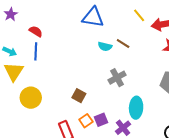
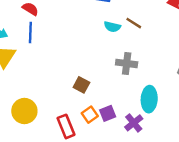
gray cross: (117, 78) -> (127, 63), turned 36
yellow circle: (31, 98) -> (24, 111), moved

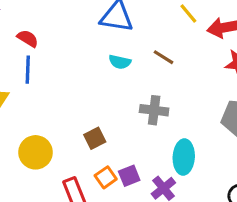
cyan semicircle: (112, 27) -> (120, 62), moved
brown square: (81, 85) -> (95, 138), turned 35
yellow circle: (24, 111) -> (36, 152), moved

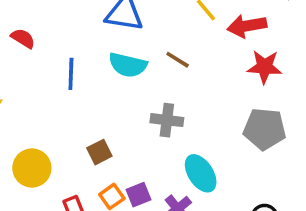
cyan semicircle: (120, 62) -> (128, 65), size x1.5
blue line: (28, 70) -> (71, 74), moved
cyan ellipse: (184, 157) -> (201, 173), turned -36

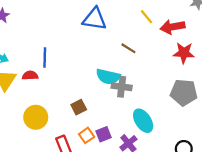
red semicircle: (23, 38) -> (30, 75), moved, turned -35
cyan semicircle: (128, 65) -> (108, 77), moved
blue line: (71, 74) -> (45, 57), moved

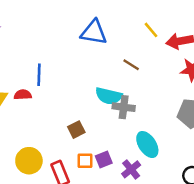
yellow circle: (36, 117) -> (29, 161), moved
orange square: (87, 135) -> (85, 161), turned 35

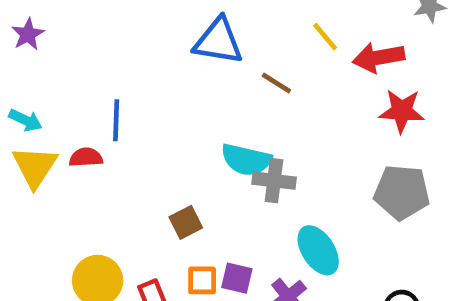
brown line: (131, 65) -> (276, 83), moved
purple square: (104, 159) -> (237, 278), turned 35

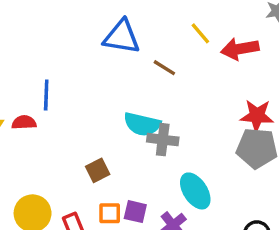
red star: (402, 111) -> (257, 116), moved

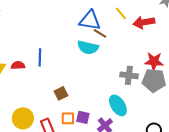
blue triangle: (122, 37) -> (90, 20), moved
blue line: (46, 95) -> (40, 57), moved
cyan semicircle: (142, 124) -> (88, 47), moved
gray cross: (163, 140) -> (129, 75), moved

